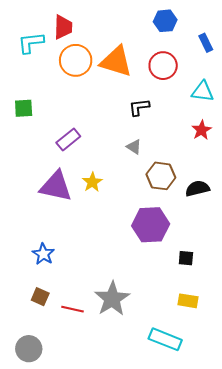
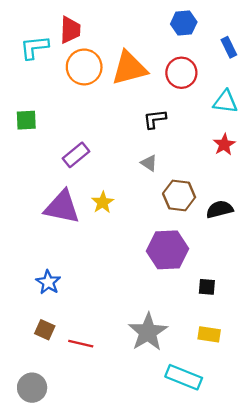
orange triangle: (116, 61) -> (129, 68), turned -32
gray star: (112, 299) -> (148, 332), moved

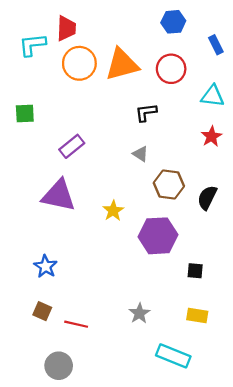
yellow star: (103, 202) -> (113, 211), moved
black semicircle: (220, 209) -> (207, 198), turned -50
gray star: (148, 332) -> (139, 313), size x0.6
gray circle: (32, 388) -> (59, 366), moved

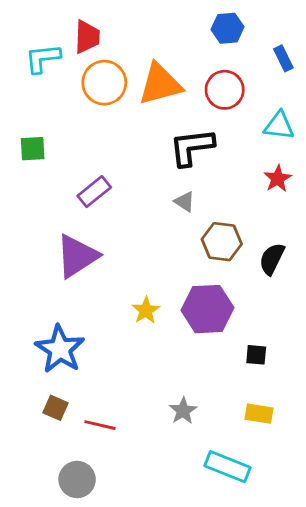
black L-shape: (146, 112) -> (192, 147), size x1.6
purple triangle: (59, 195) -> (77, 256), turned -45
yellow star: (113, 211) -> (146, 310), moved
blue star: (46, 266) -> (60, 349), size x1.6

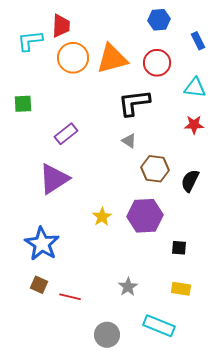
red star: (278, 179) -> (194, 125), turned 30
gray circle: (77, 480) -> (107, 335), moved

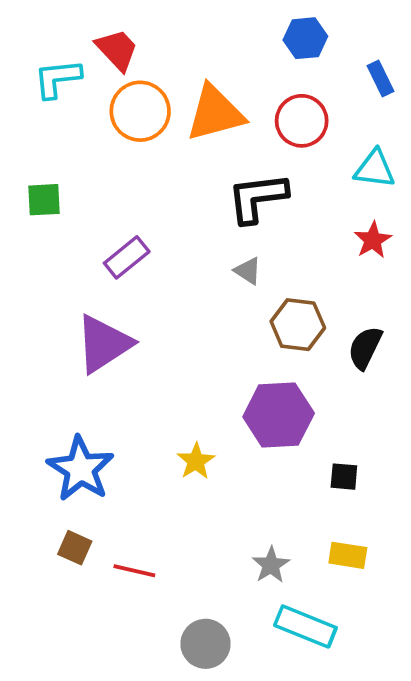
red trapezoid: (61, 26) -> (117, 50), turned -45
red star: (194, 125) -> (373, 240), turned -30
yellow star: (102, 217) -> (196, 461), moved
gray star: (128, 287) -> (271, 565), moved

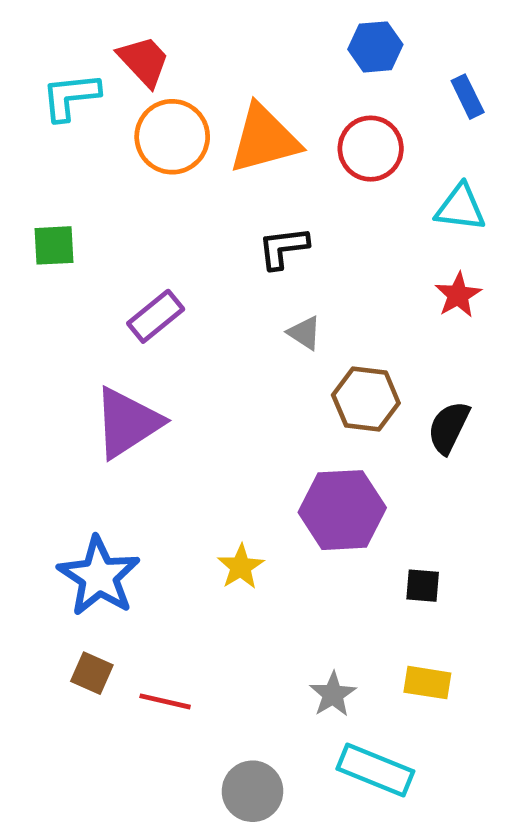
black L-shape: (257, 198) -> (283, 248), moved, size x0.7

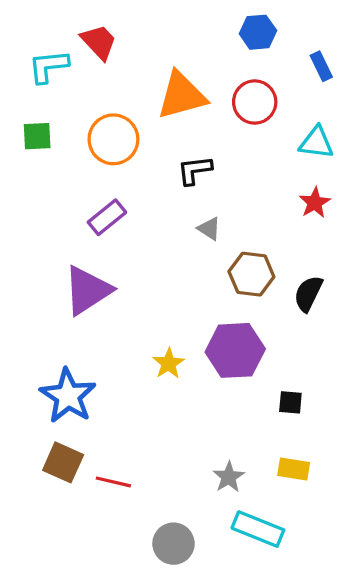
orange circle: (172, 137) -> (113, 139), moved
green square: (54, 245) -> (37, 136), moved
yellow star: (241, 567) -> (169, 363), moved
brown square: (92, 673) -> (63, 462), size x1.4

